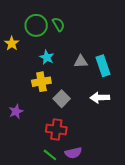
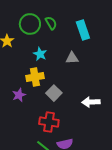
cyan rectangle: (103, 66) -> (83, 30), moved
white arrow: (100, 98) -> (91, 102), moved
purple star: (16, 111) -> (19, 95), moved

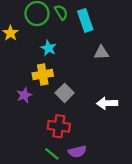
cyan rectangle: (83, 30) -> (85, 20), moved
gray triangle: (72, 58) -> (101, 53), moved

